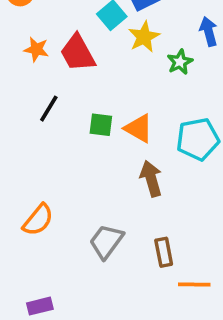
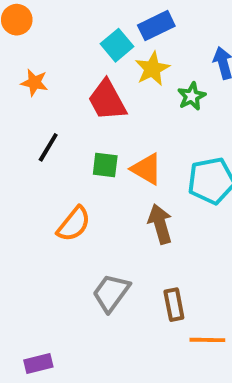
red trapezoid: (78, 53) -> (107, 100), moved
orange semicircle: (38, 220) -> (74, 224), moved

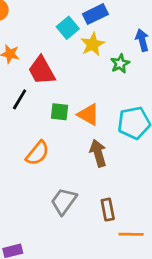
red trapezoid: (107, 100) -> (42, 70), moved

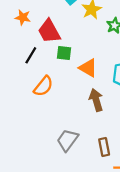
green square: (60, 112) -> (64, 53), moved
orange semicircle: (37, 153) -> (43, 86), moved

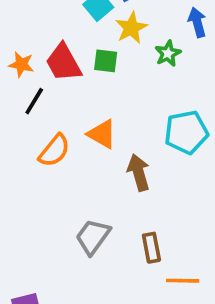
orange star: (23, 17) -> (21, 64), moved
green square: (64, 53) -> (106, 61), moved
orange triangle: (88, 68) -> (102, 134), moved

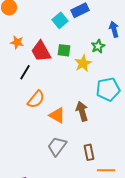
yellow star: (131, 28) -> (83, 63), moved
orange star: (21, 64) -> (17, 42), moved
orange triangle: (102, 134) -> (57, 115), moved

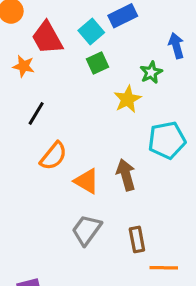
green square: (64, 50) -> (98, 63), moved, turned -32
red trapezoid: (41, 51) -> (47, 38), moved

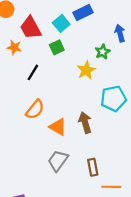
green square: (98, 63) -> (57, 47), moved
black line: (36, 113) -> (33, 72), moved

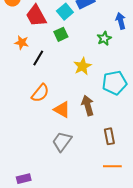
orange star: (14, 47) -> (22, 43), moved
yellow star: (86, 70) -> (83, 66), moved
brown rectangle: (93, 167) -> (109, 136), moved

